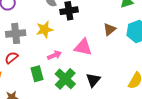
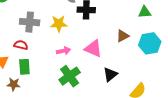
red semicircle: (11, 58) -> (21, 45), turned 40
green rectangle: (37, 74) -> (24, 67), moved
black triangle: (93, 80) -> (110, 74), moved

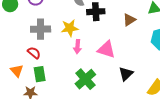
brown triangle: (123, 36) -> (129, 20), moved
red semicircle: (21, 45) -> (34, 53), turned 32
pink arrow: (63, 51) -> (77, 47), moved, turned 112

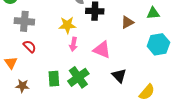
gray cross: (41, 29) -> (24, 21), moved
green rectangle: (40, 74) -> (54, 79), moved
black triangle: (126, 74) -> (119, 76), turned -35

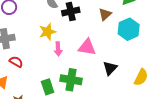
cyan hexagon: (158, 44) -> (129, 29), moved
black triangle: (119, 76) -> (110, 68), turned 42
green cross: (78, 77) -> (71, 80), turned -30

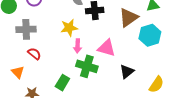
brown triangle: (105, 14) -> (128, 18), size x1.5
green cross: (71, 80) -> (87, 66), moved
green rectangle: (48, 87) -> (62, 83), turned 42

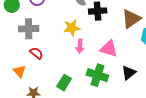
green cross: (87, 66) -> (97, 75), moved

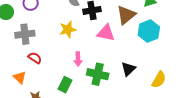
pink arrow: (80, 46) -> (78, 59), moved
pink triangle: (109, 49) -> (106, 33), moved

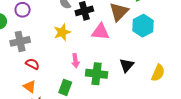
orange triangle: (20, 77) -> (30, 87), moved

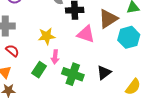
yellow star: (62, 32) -> (47, 36), moved
green rectangle: (65, 87) -> (39, 70), moved

